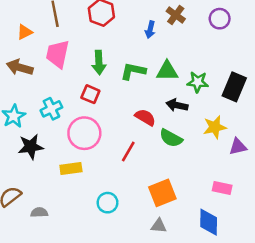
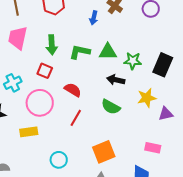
red semicircle: (145, 117) -> (73, 90), moved

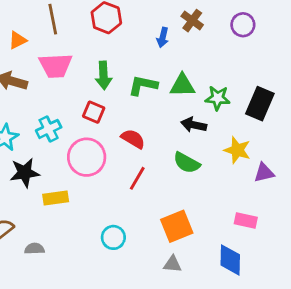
pink trapezoid: (18, 38) -> (56, 66), turned -105
yellow star: (147, 98) -> (237, 150), turned 30
yellow rectangle: (29, 132) -> (56, 198), moved

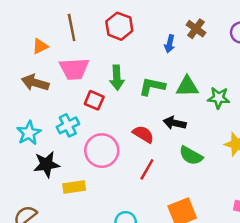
red square: (94, 112) -> (94, 100), moved
black arrow: (194, 125) -> (175, 123), moved

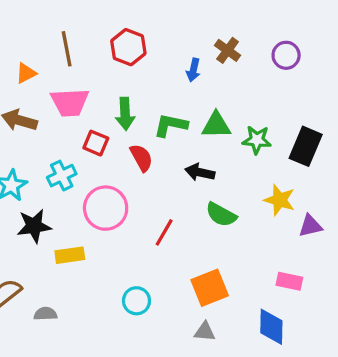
red semicircle: (143, 134) -> (141, 158), moved, turned 30

